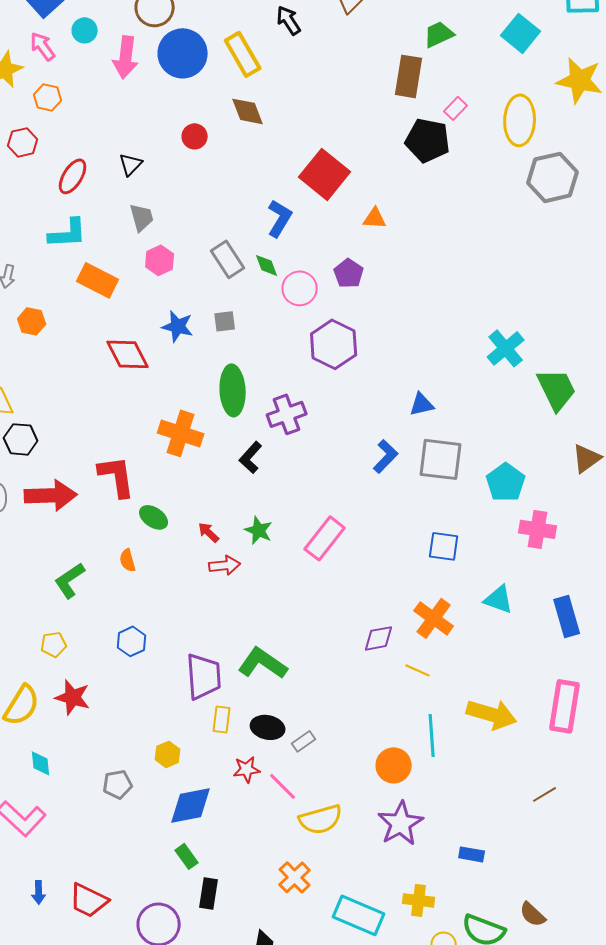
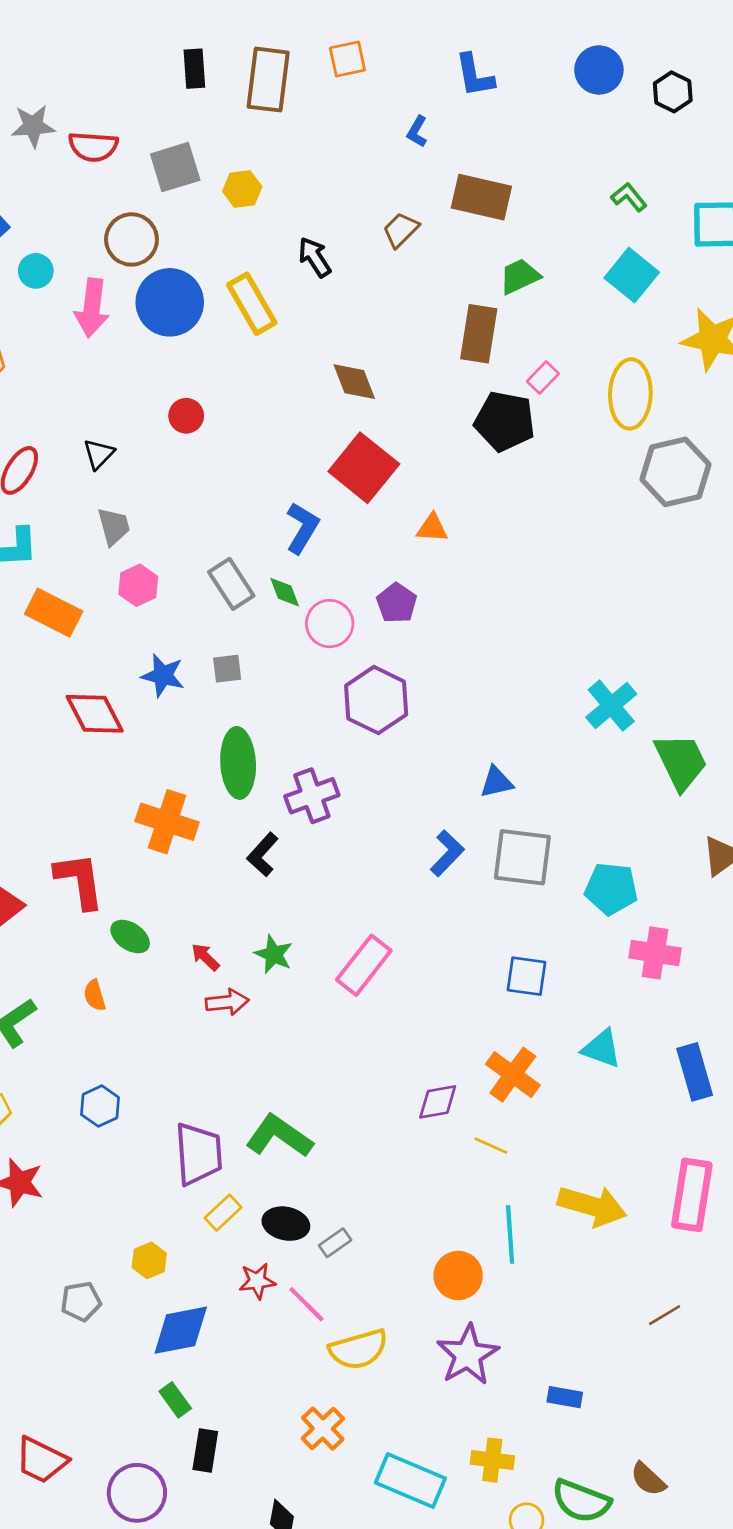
brown diamond: (248, 111) -> (354, 382), moved
cyan pentagon: (506, 482) -> (611, 889), turned -30
yellow rectangle: (222, 719) -> (223, 1213), turned 40

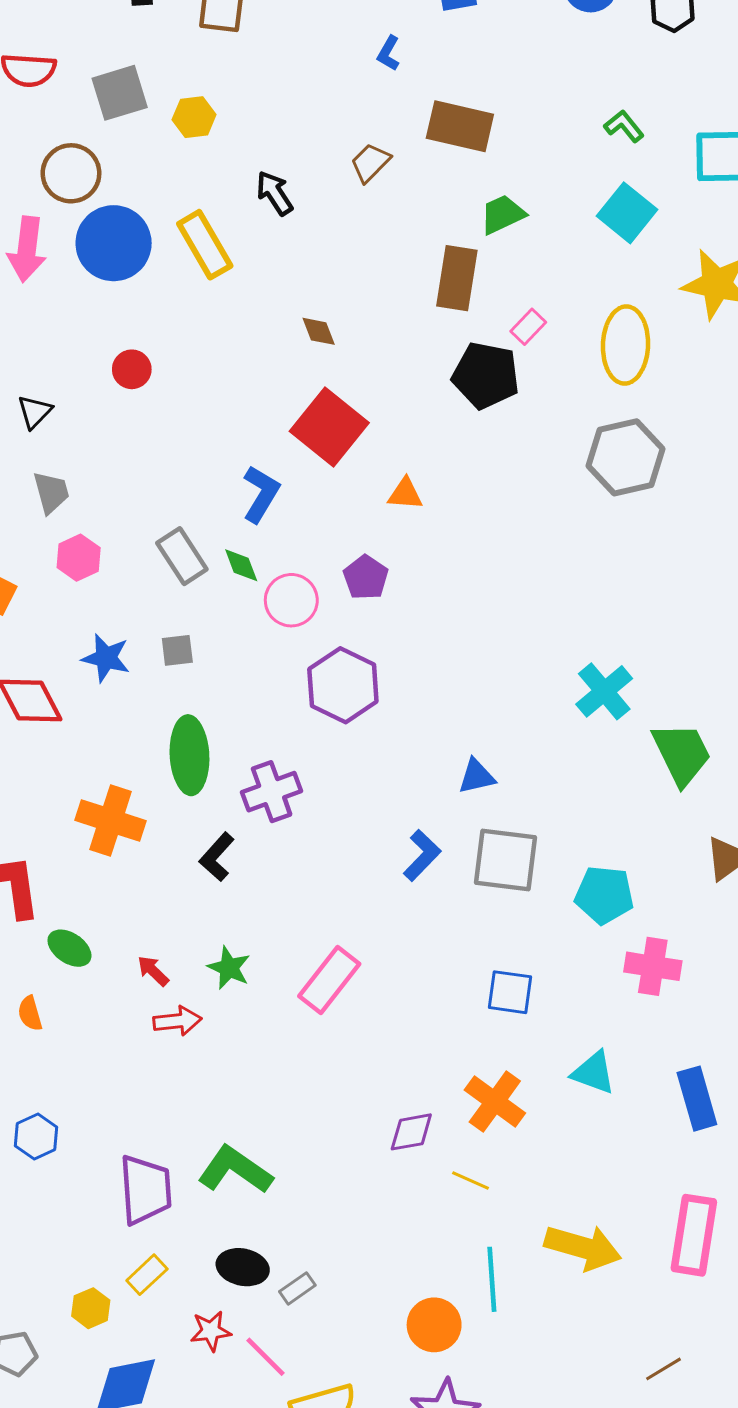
brown diamond: (354, 382) -> (319, 331), size x0.7
gray hexagon: (675, 472) -> (626, 457), moved
yellow rectangle: (223, 1213) -> (147, 1275), moved

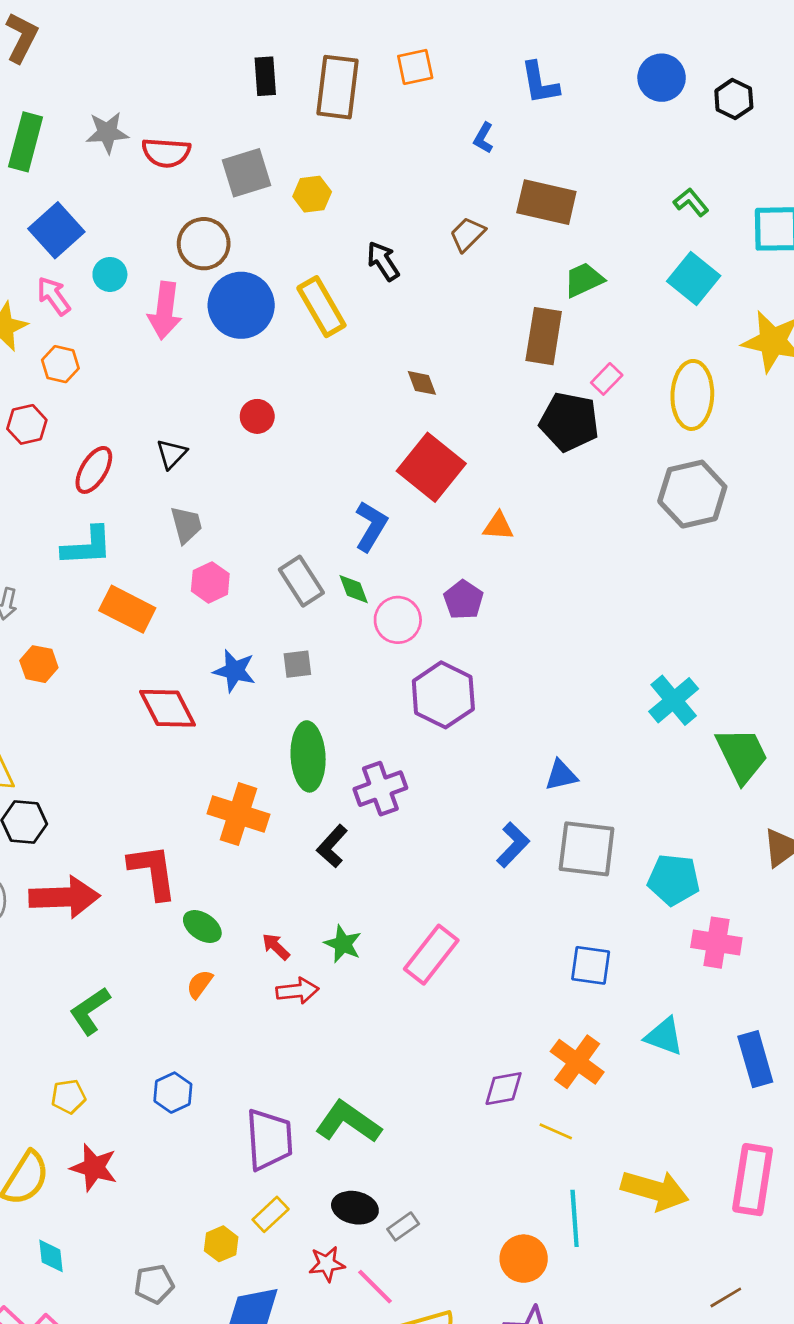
orange semicircle: (30, 1013) -> (200, 984), moved, turned 52

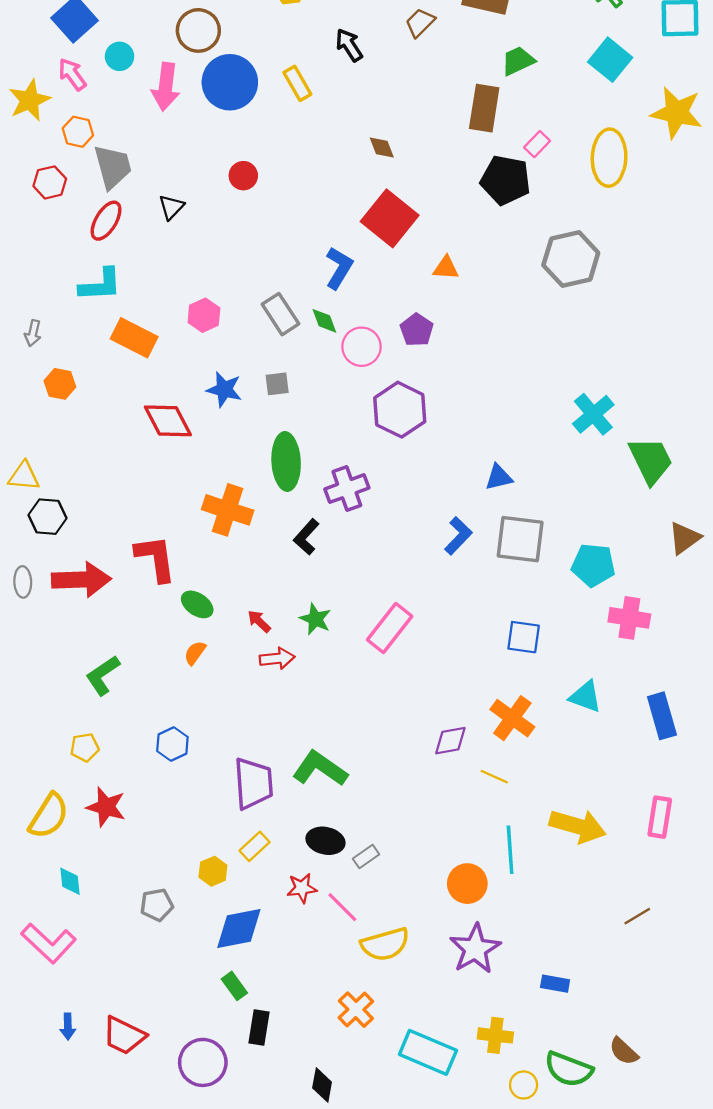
yellow rectangle: (321, 307) -> (297, 83), size x0.7
gray hexagon: (692, 494) -> (571, 259), moved
gray trapezoid: (186, 525) -> (113, 167), moved, size x1.4
pink rectangle: (753, 1180) -> (660, 817), size x0.7

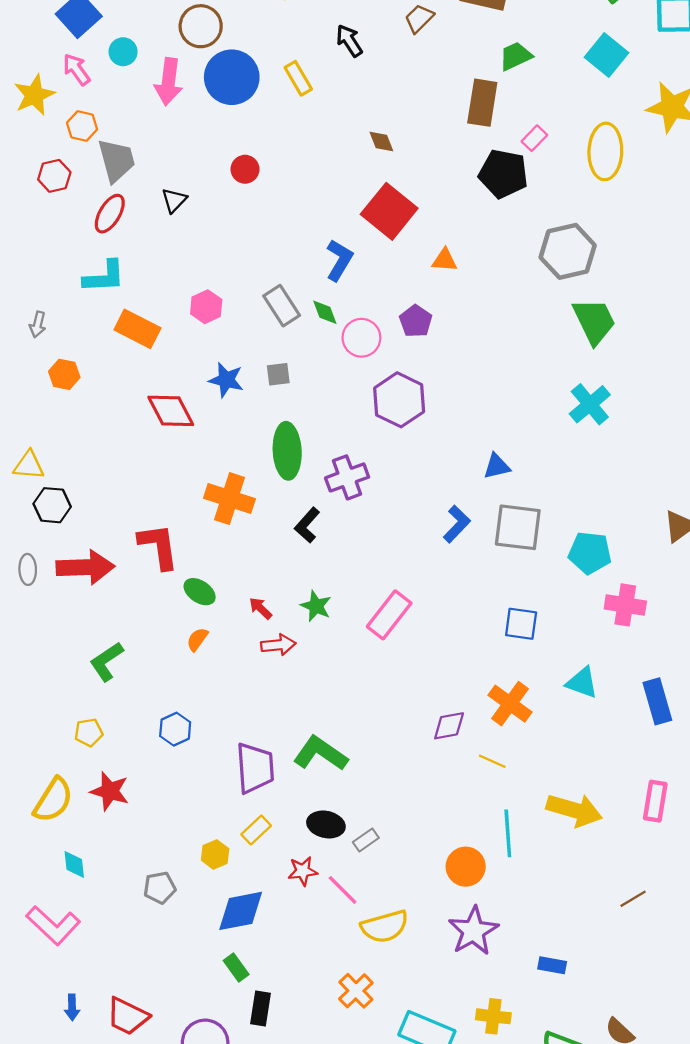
green trapezoid: (651, 460) -> (594, 321), moved

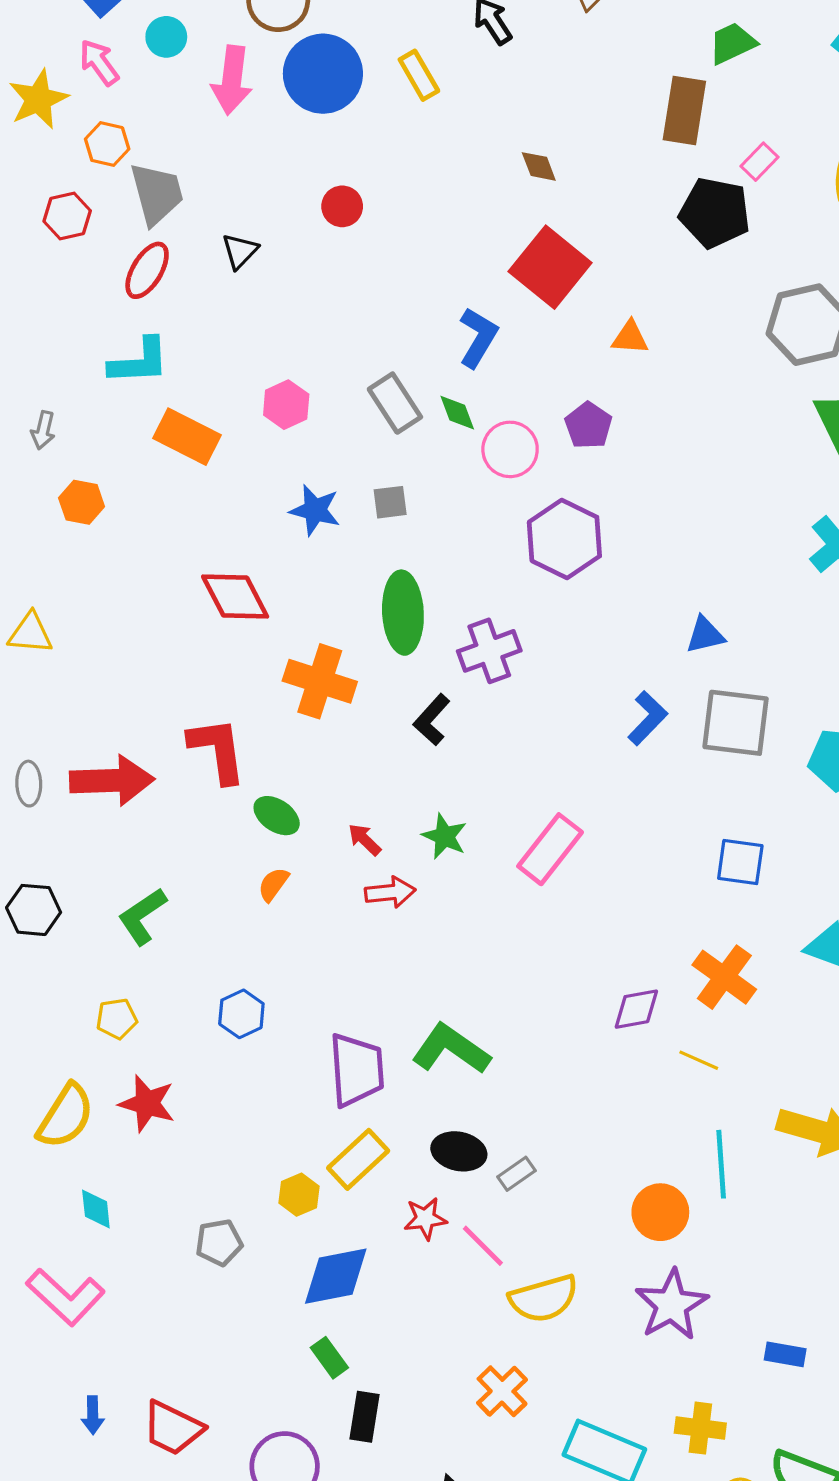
red diamond: (171, 411) -> (235, 597), moved
black hexagon: (52, 505) -> (34, 910), moved
yellow rectangle: (256, 830) -> (358, 1159), size x1.4

